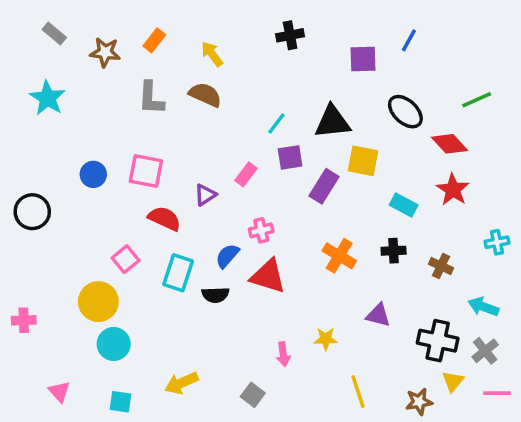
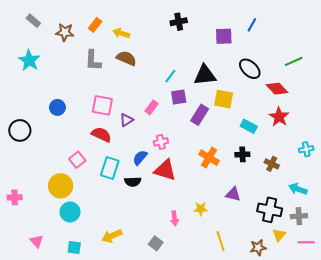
yellow arrow: (212, 54) -> (121, 33), moved, turned -35
pink square: (146, 171) -> (102, 105), moved
gray cross: (485, 351) -> (299, 216), turned 35

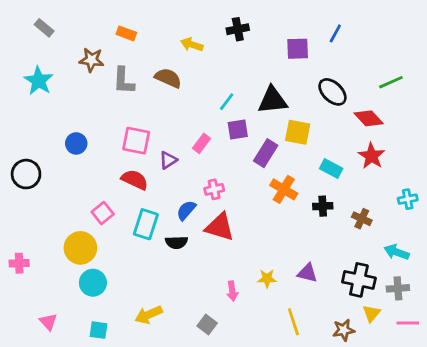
orange rectangle: (95, 25) -> (126, 33), turned 72
brown star: (65, 32) -> (92, 60), moved
yellow arrow: (121, 33) -> (192, 45), moved
orange cross: (209, 158) -> (284, 189), moved
purple triangle: (233, 194) -> (307, 273), moved

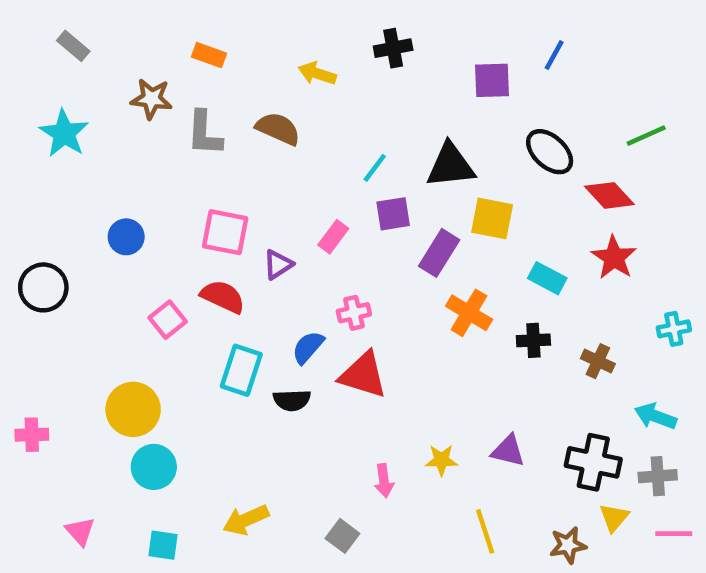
pink square: (103, 213) -> (168, 320), moved

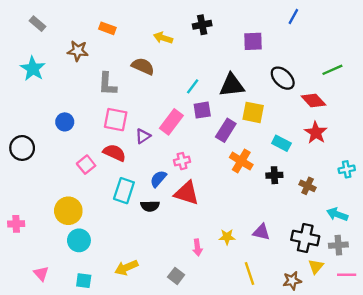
blue line: (554, 55) -> (293, 17), moved
gray L-shape: (204, 133) -> (107, 84), moved
pink rectangle: (333, 237) -> (171, 122), size x1.5

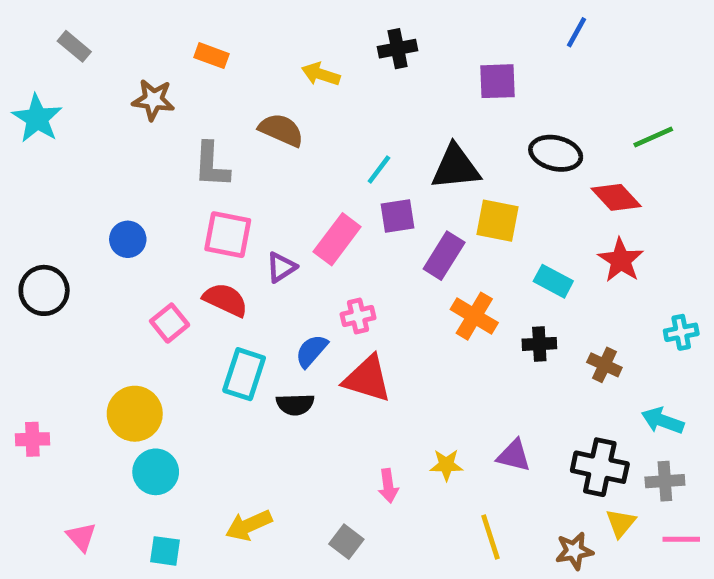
cyan star: (33, 69) -> (37, 118), moved
black ellipse: (283, 78) -> (556, 153), turned -30

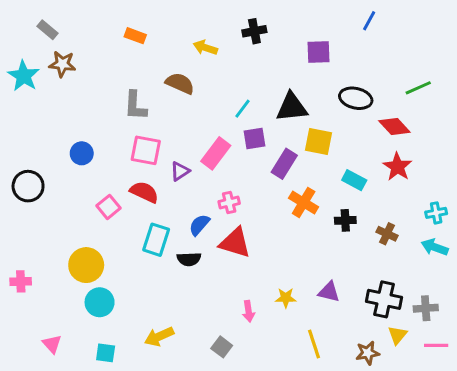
brown star: (153, 100) -> (62, 64), moved
cyan arrow: (663, 421) -> (435, 247), moved

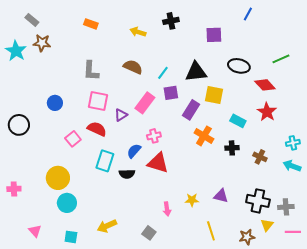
brown semicircle: (180, 83) -> (133, 67), moved

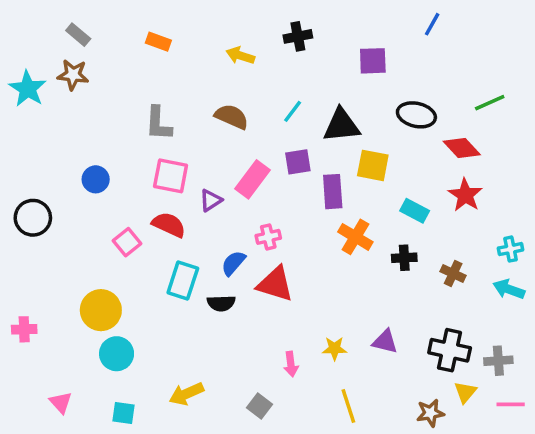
gray rectangle: (32, 20) -> (78, 35), moved
cyan line: (163, 73) -> (293, 111), moved
purple rectangle: (191, 110) -> (333, 192), turned -36
yellow line: (211, 231) -> (348, 406), moved

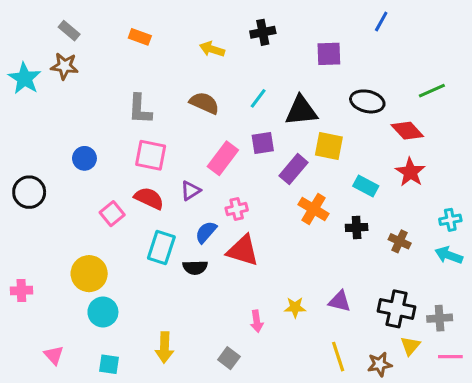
purple rectangle: (333, 192) -> (294, 169), turned 44
purple triangle: (211, 200) -> (191, 191), moved
yellow arrow: (186, 394) -> (164, 347), turned -64
yellow line: (348, 406) -> (338, 357), moved

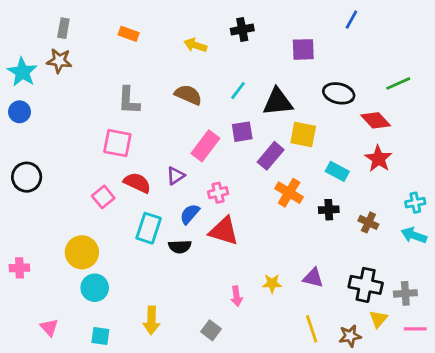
gray rectangle: (69, 31) -> (63, 28), turned 60
pink square: (151, 155) -> (117, 143), moved
blue circle: (84, 158) -> (19, 112), moved

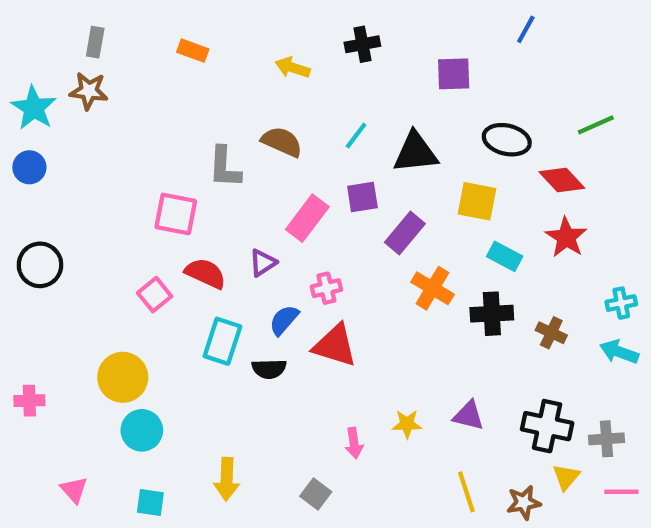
gray L-shape: (129, 100) -> (225, 167), moved
yellow square: (303, 135) -> (477, 201), moved
black cross: (329, 210) -> (492, 314), size x1.4

